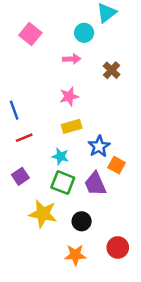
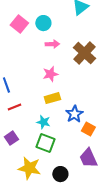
cyan circle: (84, 33) -> (43, 23), moved
brown cross: (112, 70) -> (84, 53), size x1.6
purple trapezoid: (95, 184) -> (88, 158), moved

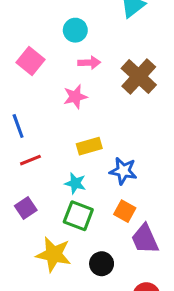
pink square: (19, 24) -> (30, 61), moved
pink star: (50, 74) -> (75, 97), moved
blue star: (74, 114) -> (123, 171), turned -30
orange square: (88, 129) -> (125, 211), moved

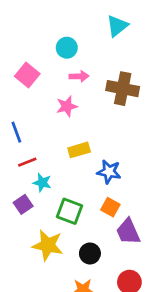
brown cross: (139, 77) -> (123, 89), turned -32
cyan star: (75, 183) -> (42, 183), moved

